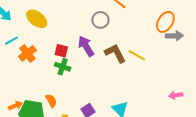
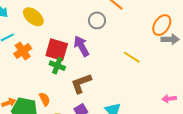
red square: (61, 51) -> (57, 50), size x1.6
brown L-shape: (115, 53) -> (81, 83), moved, turned -85

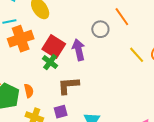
orange cross: (23, 51) -> (21, 39), size x1.4
yellow line: (132, 57) -> (137, 55), moved

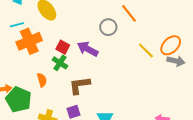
red square: (54, 46) -> (63, 47), size x0.6
purple arrow: (79, 50) -> (88, 49), turned -45
orange semicircle: (29, 91) -> (42, 80), moved

